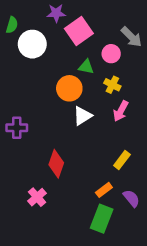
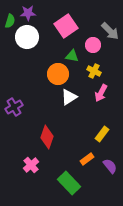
purple star: (56, 13) -> (28, 13), moved
purple cross: (17, 128) -> (14, 107), turned -30
green rectangle: (102, 219) -> (69, 183), moved, turned -65

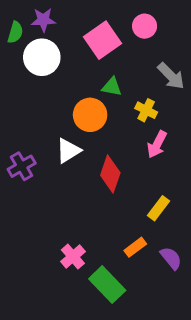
gray arrow: (110, 31) -> (171, 76), moved
pink circle: (93, 45) -> (145, 26), moved
white triangle: (69, 97) -> (68, 151), moved
red diamond: (47, 137) -> (110, 174), moved
pink cross: (31, 165) -> (73, 257), moved

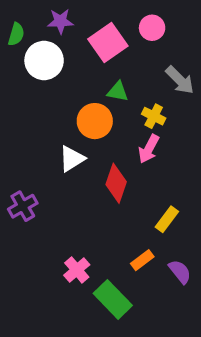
purple star: (43, 20) -> (60, 21), moved
pink arrow: (157, 144) -> (149, 149), moved
purple cross: (22, 166) -> (23, 206), moved

